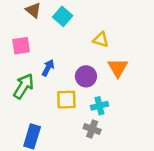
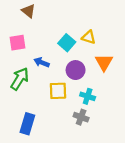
cyan square: (63, 16) -> (67, 43), moved
blue arrow: (48, 68) -> (42, 62), turned -96
cyan cross: (99, 106) -> (88, 96), turned 32

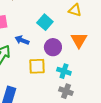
yellow triangle: (89, 37) -> (75, 10), moved
gray cross: (81, 117) -> (66, 91), moved

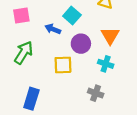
blue arrow: (22, 40) -> (53, 29), moved
cyan cross: (64, 71) -> (106, 64), moved

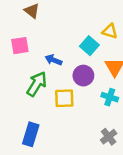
cyan square: (72, 16) -> (89, 46), moved
green arrow: (24, 53) -> (37, 84), moved
gray cross: (96, 93) -> (109, 137), moved, turned 32

